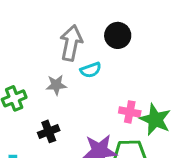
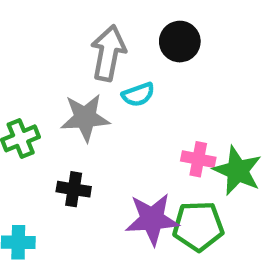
gray star: (56, 85) -> (85, 118), size x1.5
black cross: (49, 131) -> (74, 189), turned 30

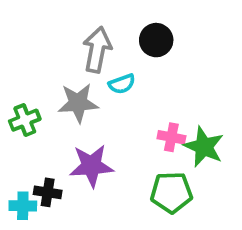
black cross: (74, 189) -> (48, 192), moved
purple star: (152, 219) -> (91, 166), moved

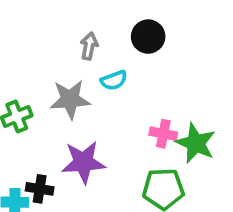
gray arrow: (97, 50) -> (89, 46), size x0.6

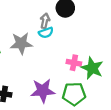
gray arrow: (89, 46) -> (45, 21), moved
purple star: (83, 162) -> (43, 91), moved

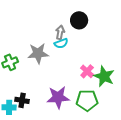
pink cross: (74, 63) -> (87, 71), turned 32

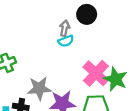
gray star: (38, 53) -> (39, 88), moved
pink cross: (87, 71) -> (96, 73), size x1.6

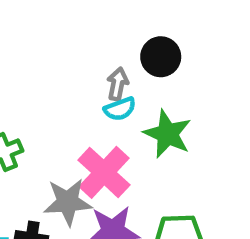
pink cross: (96, 73) -> (104, 172), moved
green star: (116, 79) -> (168, 134), moved

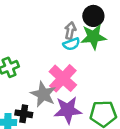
green star: (168, 134) -> (93, 37), moved, turned -30
gray star: (68, 202) -> (43, 94), turned 30

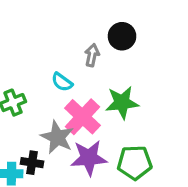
green star: (93, 37) -> (122, 103), moved
cyan semicircle: (71, 44) -> (62, 82), moved, turned 56

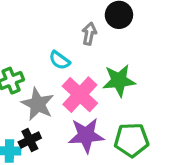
gray star: (57, 137) -> (38, 104), moved
black cross: (32, 163) -> (30, 140), turned -35

